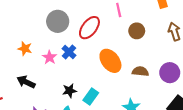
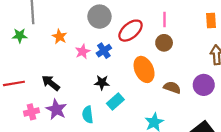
brown circle: (137, 31) -> (164, 43), moved
purple circle: (170, 73) -> (204, 85), moved
black arrow: (26, 82) -> (51, 83), moved
black star: (69, 91) -> (102, 82), moved

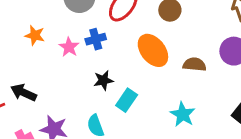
blue cross: (104, 51) -> (96, 39), turned 32
black arrow: (51, 83) -> (23, 93), moved

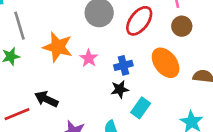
orange star: (35, 35) -> (58, 47), size x1.6
blue cross: (96, 39) -> (123, 65), moved

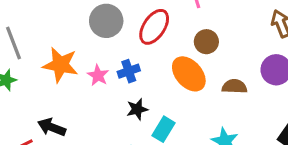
brown circle: (182, 26) -> (206, 42), moved
blue cross: (123, 65) -> (129, 71), moved

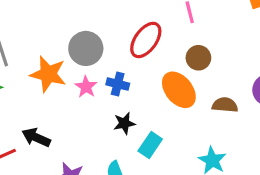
gray circle: (106, 21) -> (86, 48), moved
blue cross: (129, 71) -> (118, 84), turned 30

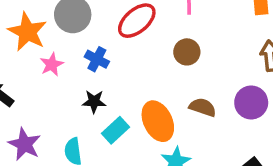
pink star: (86, 87) -> (52, 64), moved
orange ellipse: (179, 90) -> (158, 121), moved

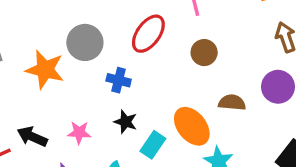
pink star: (52, 64) -> (79, 133), moved, turned -30
black star: (94, 102) -> (126, 122), turned 30

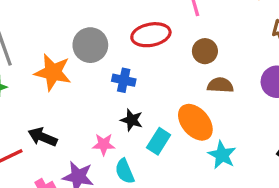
red ellipse: (148, 34) -> (151, 35), turned 45
brown semicircle: (232, 103) -> (220, 85), moved
pink star: (79, 133) -> (104, 144), moved

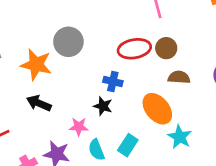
red ellipse: (151, 35) -> (134, 49), moved
blue cross: (124, 80) -> (113, 82), moved
black arrow: (43, 137) -> (39, 103), moved
cyan rectangle: (159, 141) -> (128, 145), moved

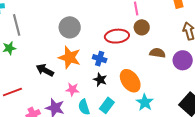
brown circle: (166, 48) -> (142, 27), moved
orange star: (36, 65) -> (70, 57), moved
brown semicircle: (179, 77) -> (157, 53), moved
black star: (103, 106) -> (100, 80), moved

